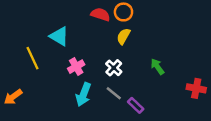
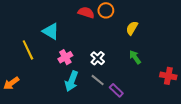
yellow semicircle: (123, 36) -> (132, 28), moved

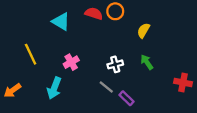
cyan triangle: (51, 31) -> (61, 21), moved
white cross: (98, 58) -> (115, 64), moved, turned 32
cyan arrow: (72, 81) -> (54, 88), moved

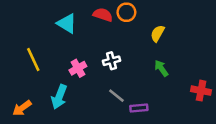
white cross: (115, 64) -> (111, 61), moved
orange arrow: (12, 90) -> (22, 108), moved
purple rectangle: (127, 98) -> (139, 108), turned -49

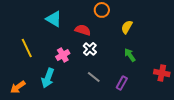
red semicircle: (103, 15) -> (83, 30), moved
white cross: (111, 61) -> (90, 49), turned -32
purple rectangle: (139, 108) -> (122, 83), moved, turned -56

